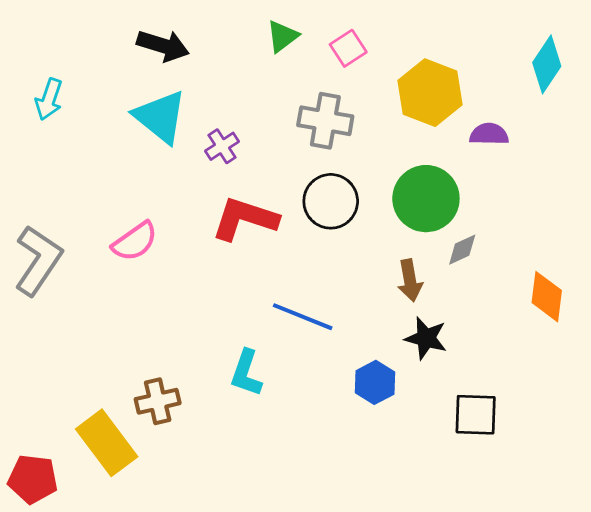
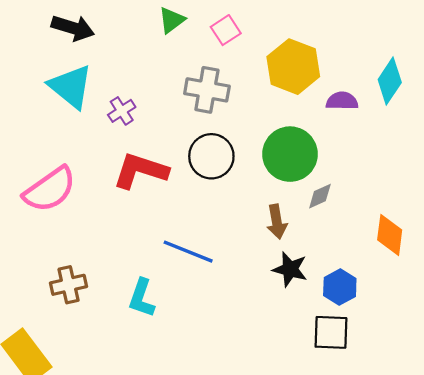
cyan diamond: (547, 64) -> (390, 81), moved
pink semicircle: (135, 242) -> (50, 190), size x1.4
blue hexagon: (375, 382) -> (340, 287), moved
brown cross: (158, 401) -> (69, 285), moved

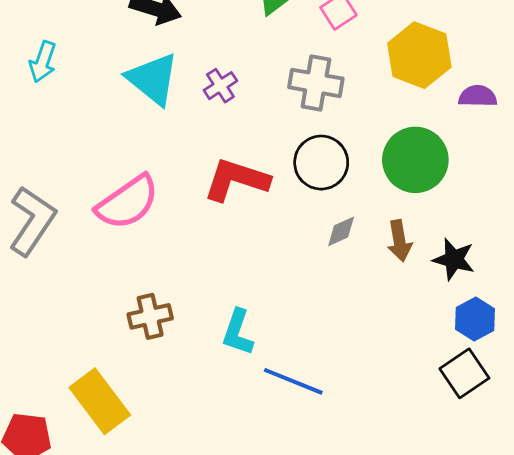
purple cross: (122, 111) -> (220, 86), moved
gray diamond: (320, 196) -> (341, 231), moved
blue line: (188, 252) -> (293, 381), moved
black star: (290, 269) -> (454, 259), moved
black square: (331, 332) -> (464, 373), turned -36

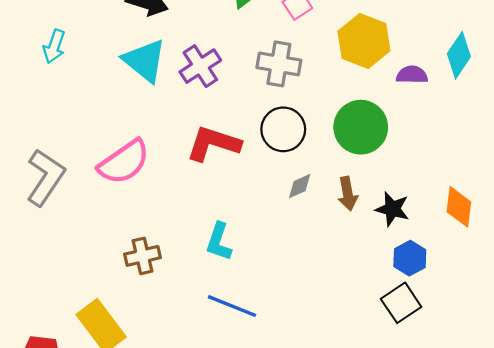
purple cross: (220, 86) -> (200, 66), size x1.5
cyan L-shape: (238, 332) -> (219, 242), moved
blue line: (293, 381) -> (232, 306), moved

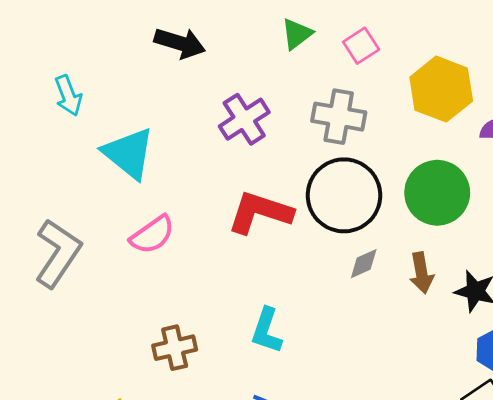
cyan arrow: (54, 46) -> (68, 96), turned -40
cyan triangle: (145, 61) -> (129, 153), moved
black circle: (283, 129) -> (344, 195), size x1.4
pink semicircle: (124, 162) -> (152, 235), size x0.7

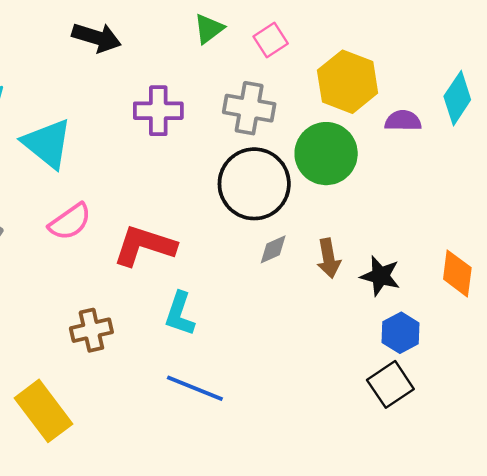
purple cross: (244, 119) -> (158, 111), turned 33
green circle: (437, 193) -> (326, 154), moved
red L-shape: (260, 212) -> (144, 246), moved

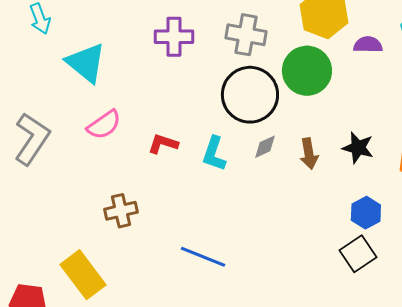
red L-shape: (144, 246) -> (163, 144), size x0.6
black star: (380, 276) -> (358, 148), moved
cyan L-shape: (180, 314) -> (214, 154), moved

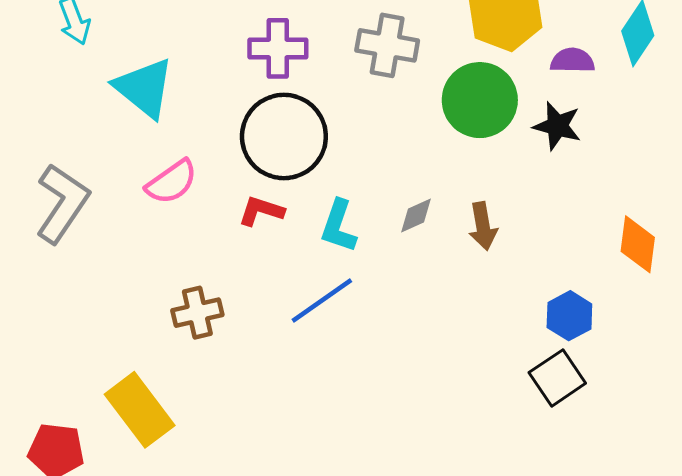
black circle: (250, 95) -> (284, 136), moved
black star: (358, 148) -> (557, 126), moved
blue line: (203, 257) -> (322, 301), moved, turned -57

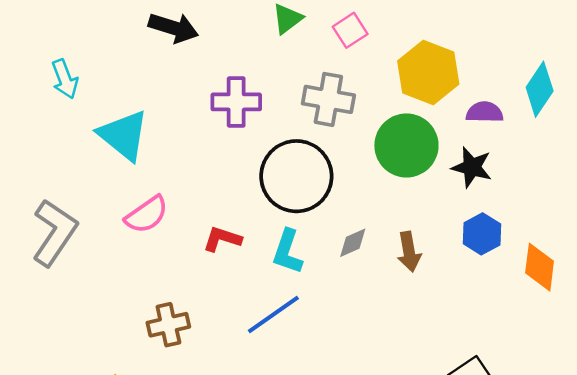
black circle: (284, 136) -> (296, 176), moved
blue hexagon: (569, 316) -> (482, 234), moved

